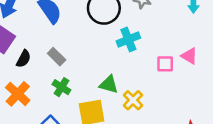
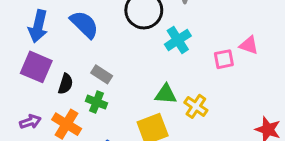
green cross: (61, 87) -> (96, 102), moved

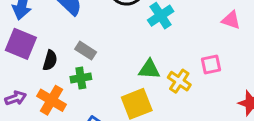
pink square: (224, 59) -> (211, 65), moved
green cross: (96, 102) -> (81, 78), turned -30

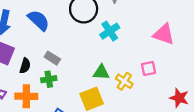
pink triangle: (231, 20) -> (164, 34), size x1.5
orange cross: (52, 100) -> (26, 96), turned -30

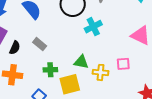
green cross: (49, 79) -> (50, 70), moved
yellow cross: (124, 81) -> (100, 72), turned -35

